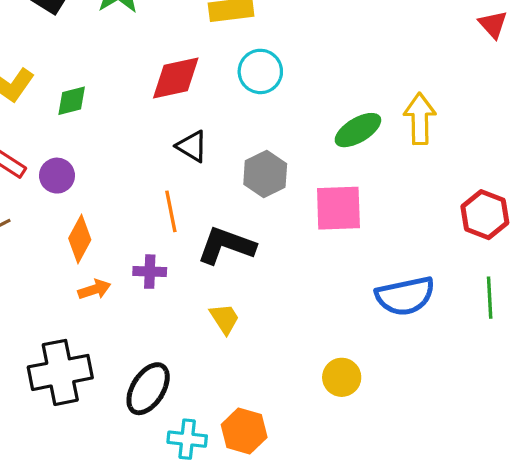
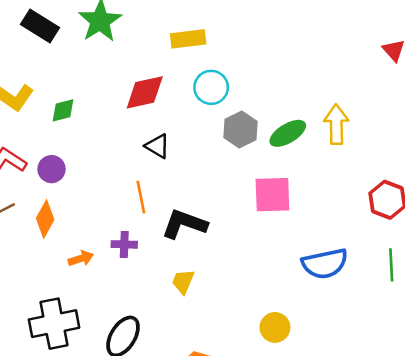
gray hexagon: (265, 174) -> (241, 129), moved
orange diamond: (80, 239) -> (45, 219), moved
yellow trapezoid: (225, 319) -> (183, 281), turned -124

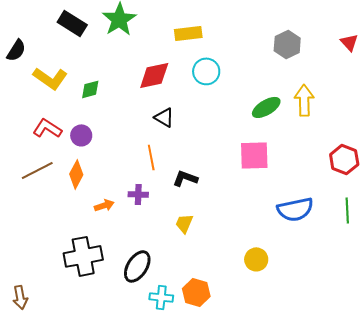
gray hexagon: (241, 129) -> (287, 44), moved
black L-shape: (184, 224) -> (185, 178), size x0.7

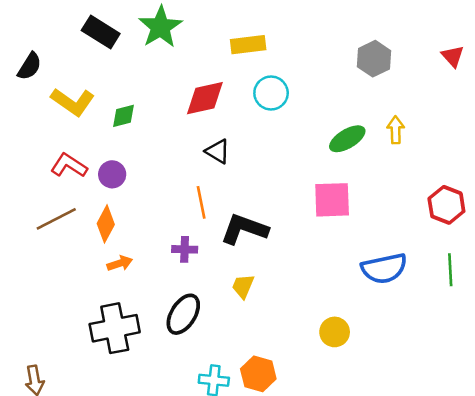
yellow arrow: (304, 100) -> (396, 130), size x0.7
black L-shape: (185, 178) -> (244, 229), size x1.5
orange arrow: (104, 205) -> (120, 263), moved
black ellipse: (137, 266) -> (183, 314), moved

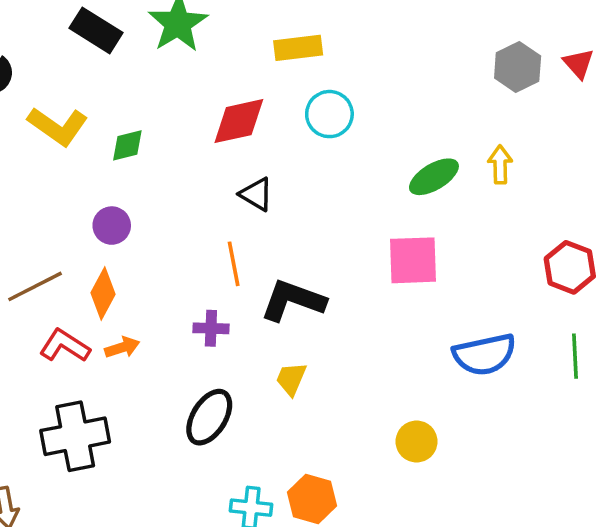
gray hexagon: (374, 59) -> (518, 67), moved
red L-shape: (69, 165) -> (65, 346), moved
black cross: (115, 328) -> (75, 436), moved

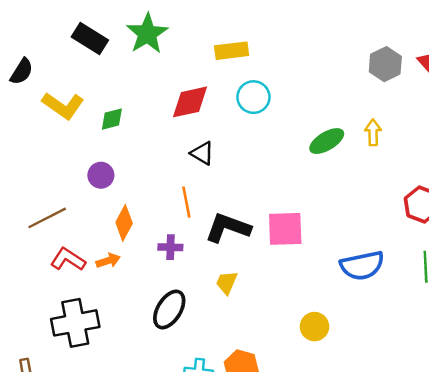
pink square: (413, 260) -> (285, 229), moved
orange diamond: (103, 293) -> (124, 223), moved

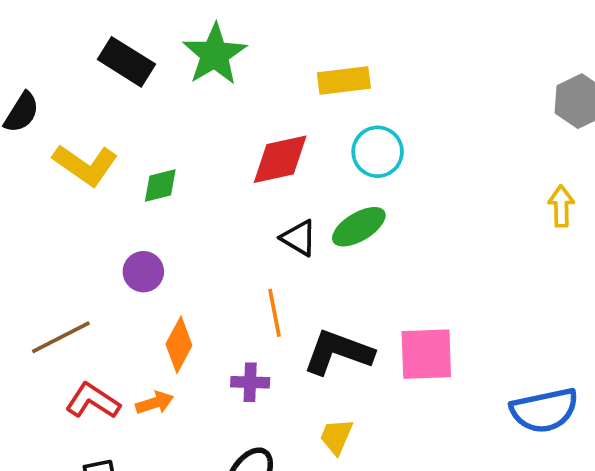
green ellipse: (327, 141) -> (359, 227), moved

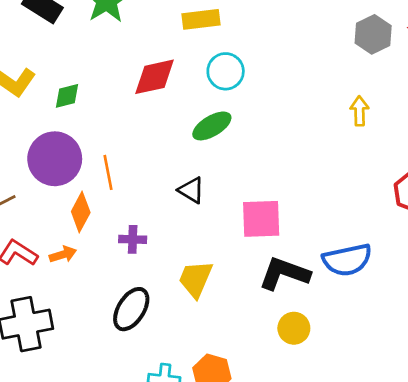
black triangle: (299, 238) -> (191, 190), moved
purple circle: (143, 272) -> (55, 159), size x1.8
orange line: (275, 313) -> (108, 172), moved
black L-shape: (338, 352) -> (284, 274), moved
yellow trapezoid: (336, 437) -> (195, 279), size x1.4

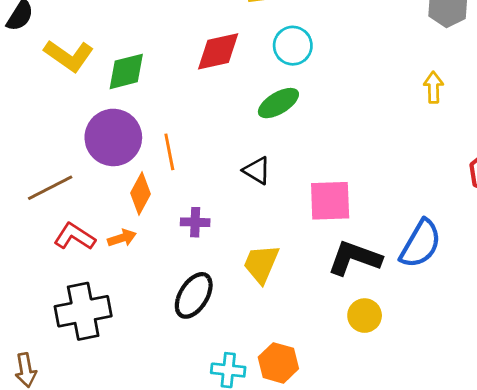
green diamond: (67, 96) -> (126, 71), size x1.4
blue semicircle: (347, 260) -> (421, 244), turned -48

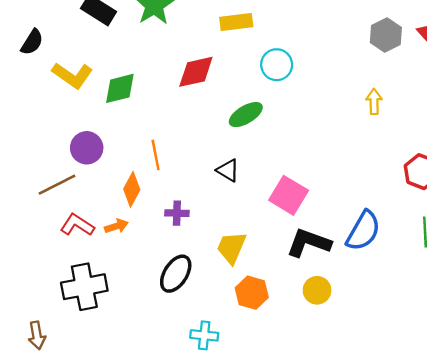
cyan circle: (293, 46) -> (277, 65), moved
purple circle: (113, 137) -> (87, 148), moved, size x0.7
pink square: (330, 201) -> (289, 195), turned 33
orange hexagon: (278, 363) -> (252, 293), moved

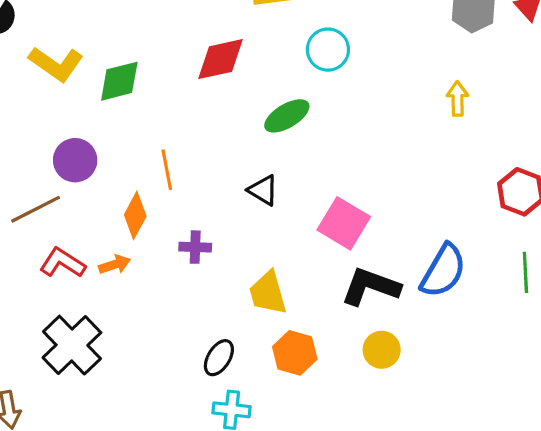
yellow trapezoid: (232, 248) -> (268, 293), turned -39
black ellipse: (176, 274) -> (219, 358), moved, size x0.7
black cross: (84, 287) -> (72, 345), turned -33

